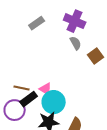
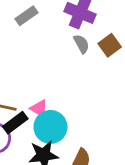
brown square: (96, 56) -> (110, 45), moved

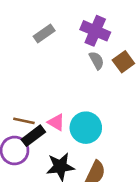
cyan circle: (50, 127) -> (86, 128), moved

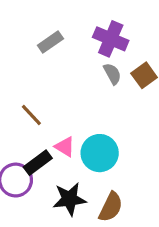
brown line: (24, 121) -> (31, 115), moved, turned 35

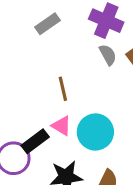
brown line: (31, 115) -> (63, 89), moved, turned 30

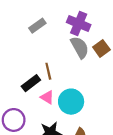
gray semicircle: (108, 55) -> (80, 47), size x1.5
black rectangle: (35, 141) -> (31, 83), moved

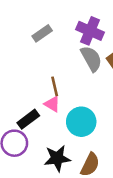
black rectangle: (31, 83) -> (28, 119), moved
pink triangle: (47, 97) -> (52, 104), moved

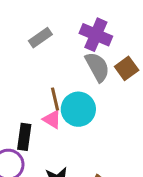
black rectangle: (28, 119) -> (24, 137), turned -45
cyan circle: (81, 122) -> (78, 109), moved

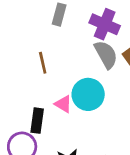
gray rectangle: (40, 38) -> (59, 15), moved, turned -40
brown line: (55, 99) -> (43, 63), moved

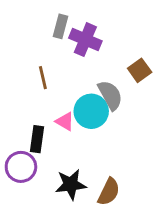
purple cross: (105, 24) -> (85, 40), moved
gray semicircle: (106, 54) -> (110, 95), moved

